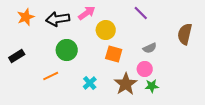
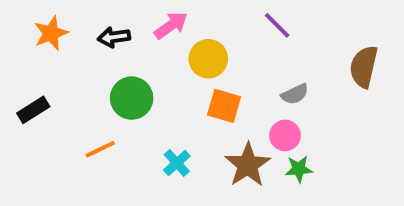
black arrow: (58, 19) -> (114, 37), size x0.7

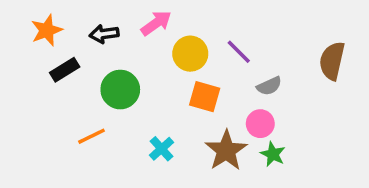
purple line: (277, 25) -> (239, 52), moved
black rectangle: (33, 110) -> (65, 70), moved
green star: (299, 169) -> (273, 154), turned 30

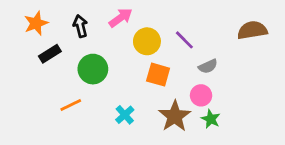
black arrow: (104, 34) -> (80, 26), turned 85
brown semicircle: (332, 61) -> (252, 30), moved, turned 68

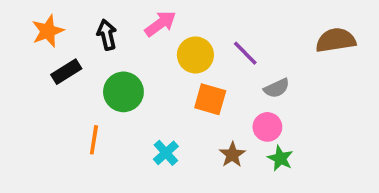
orange line: (71, 105) -> (94, 140), turned -55
brown star: (175, 116) -> (232, 155), size x0.6

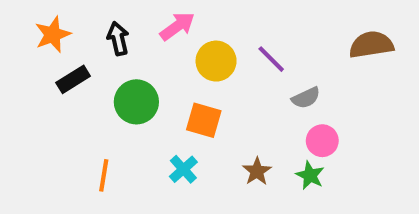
orange square: (210, 99) -> (204, 120), moved
pink circle: (267, 127) -> (322, 141), moved
orange line: (94, 140) -> (104, 175), moved

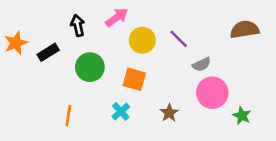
orange star: (53, 34) -> (16, 43), moved
pink circle: (322, 141) -> (212, 93), size x1.5
green star: (310, 175) -> (242, 116), moved

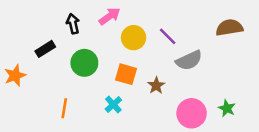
orange star: (16, 43) -> (15, 75), moved
gray semicircle: (202, 64) -> (189, 60), size x1.5
pink circle: (212, 93) -> (192, 113), moved
brown star: (169, 113) -> (156, 86), moved

